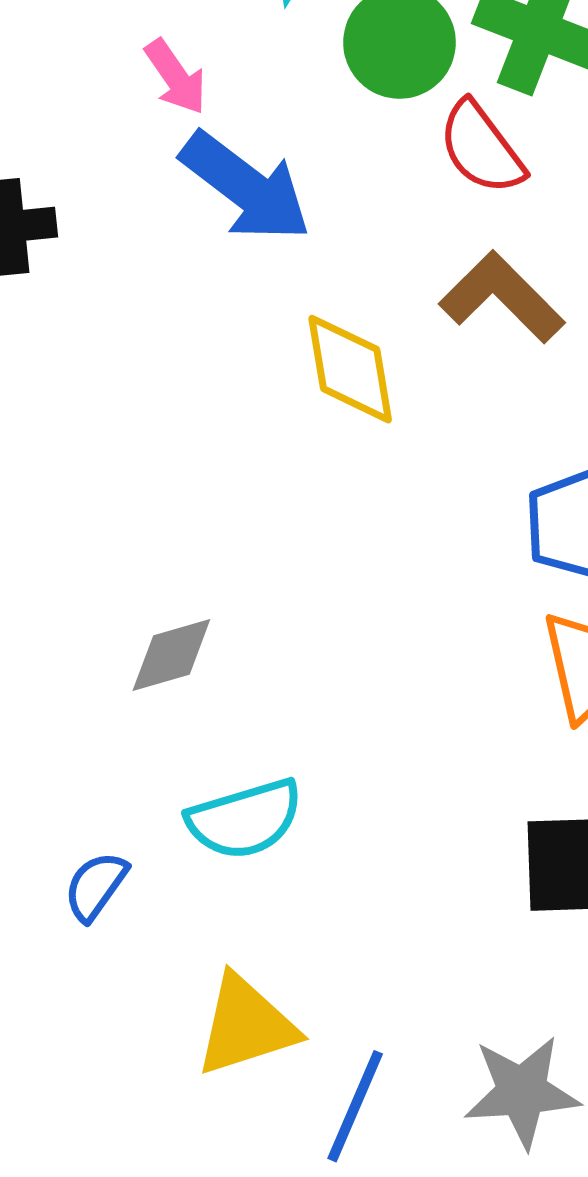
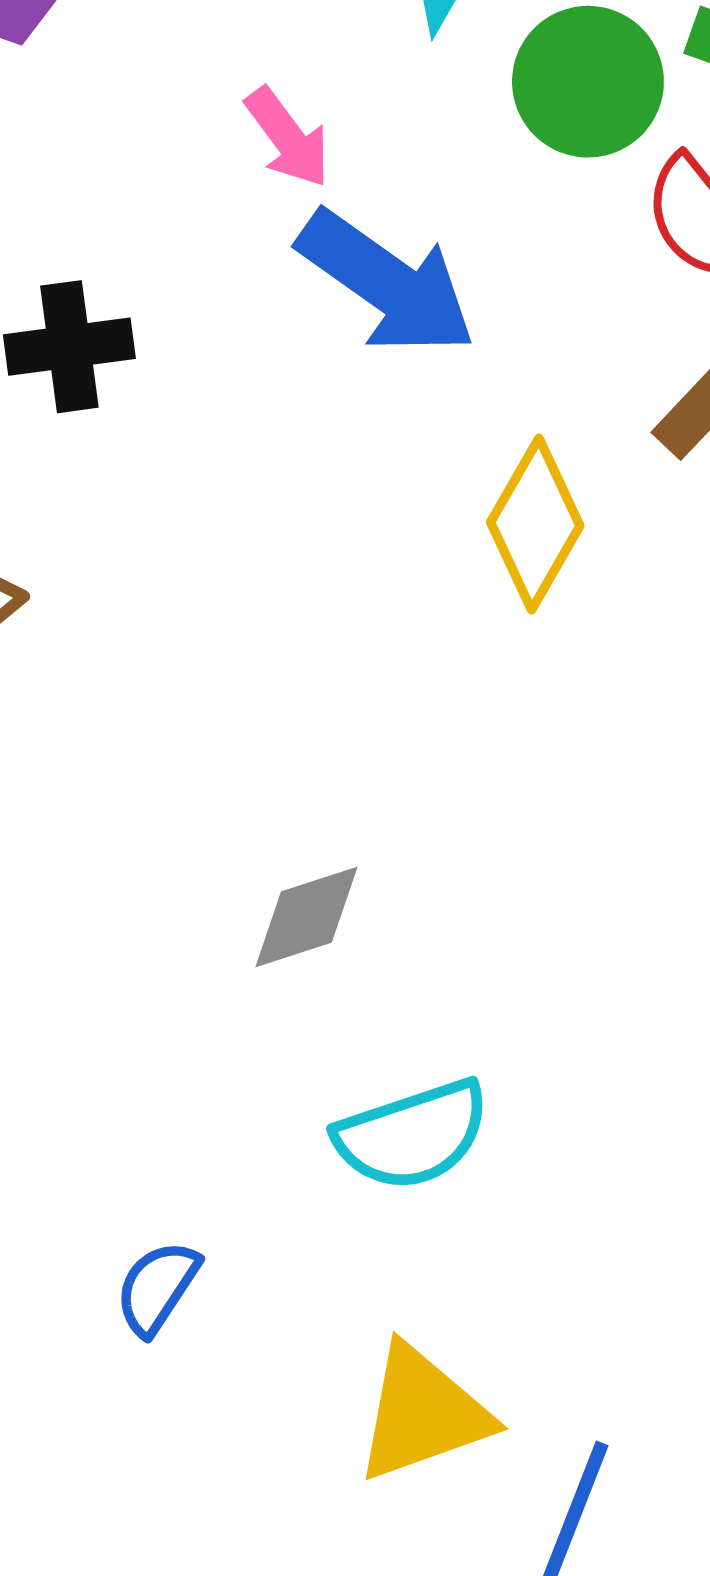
yellow diamond: (350, 369) -> (535, 524), turned 41
blue semicircle: (96, 886) -> (157, 1288), moved

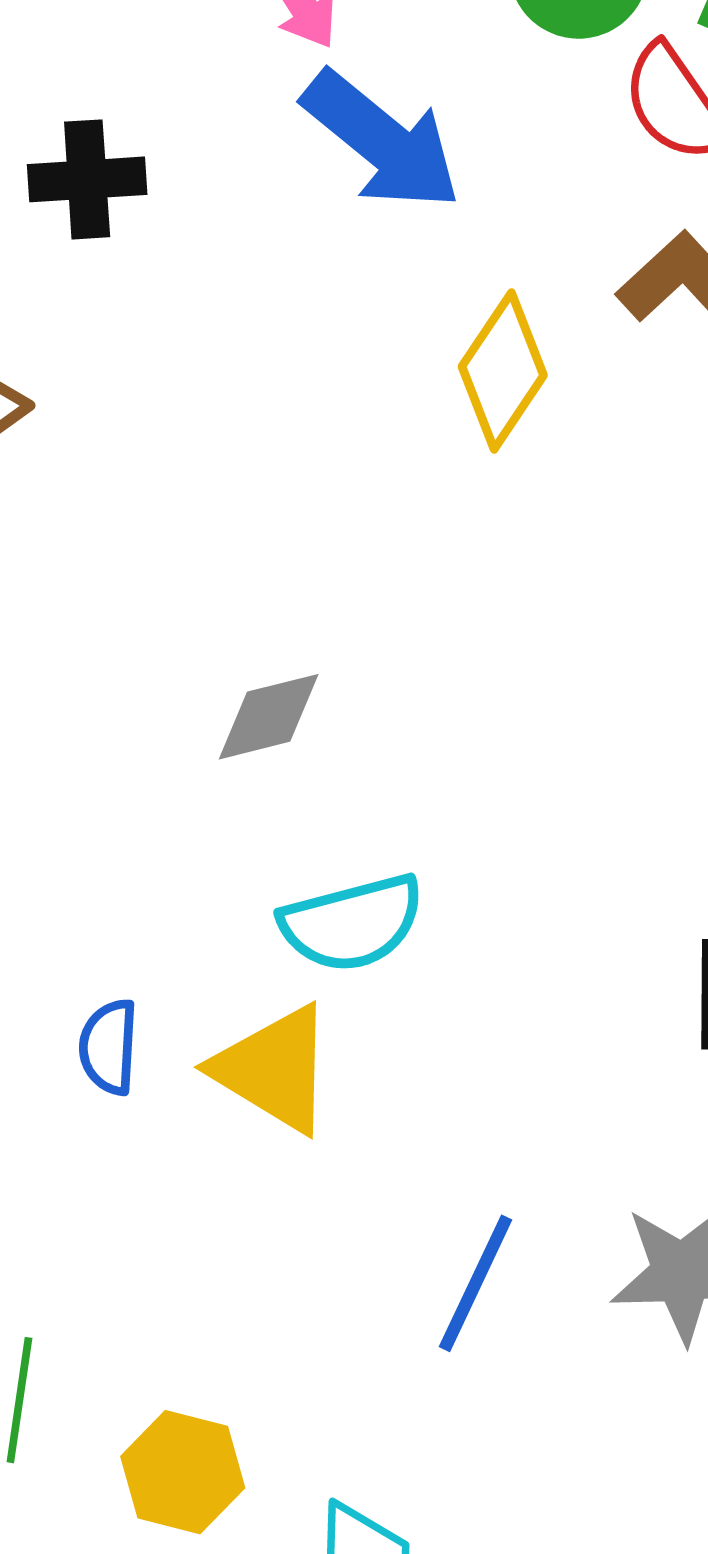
blue semicircle: (157, 1288) -> (109, 1047), turned -34
yellow triangle: (423, 1413) -> (274, 1069), moved, turned 47

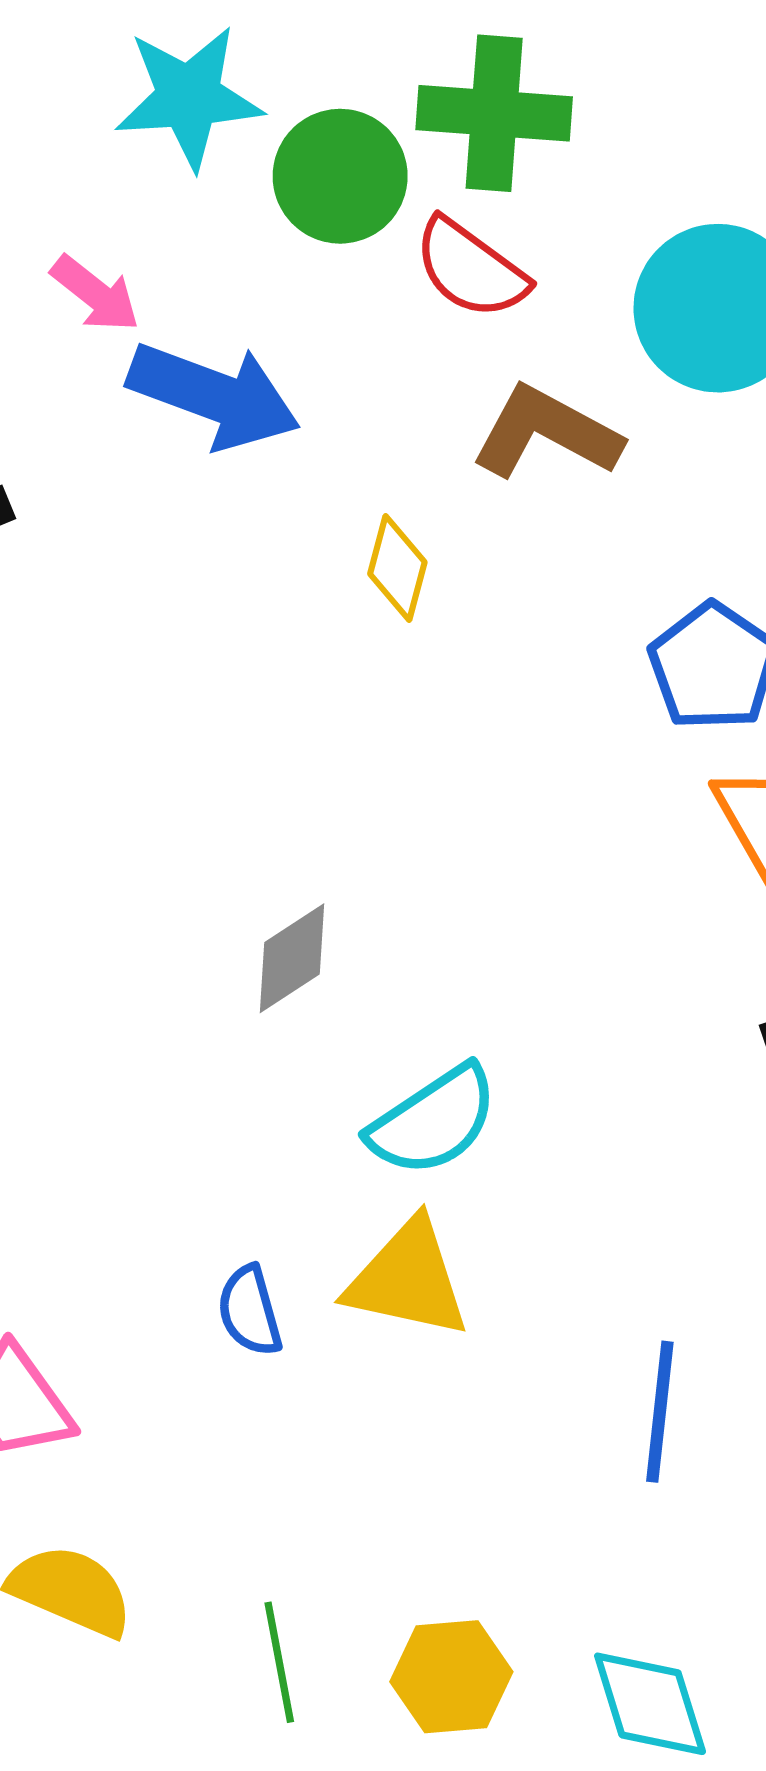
yellow diamond: (503, 371) -> (397, 568), size x0.7

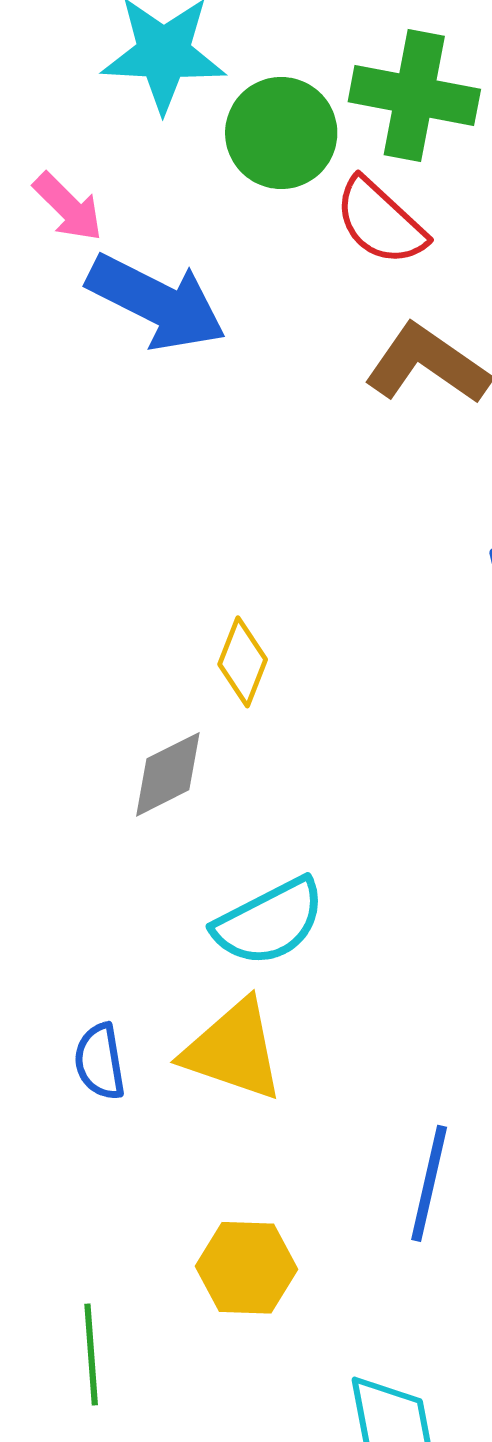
yellow diamond: (397, 568) -> (243, 662), moved
yellow hexagon: (451, 1677) -> (247, 1268), moved

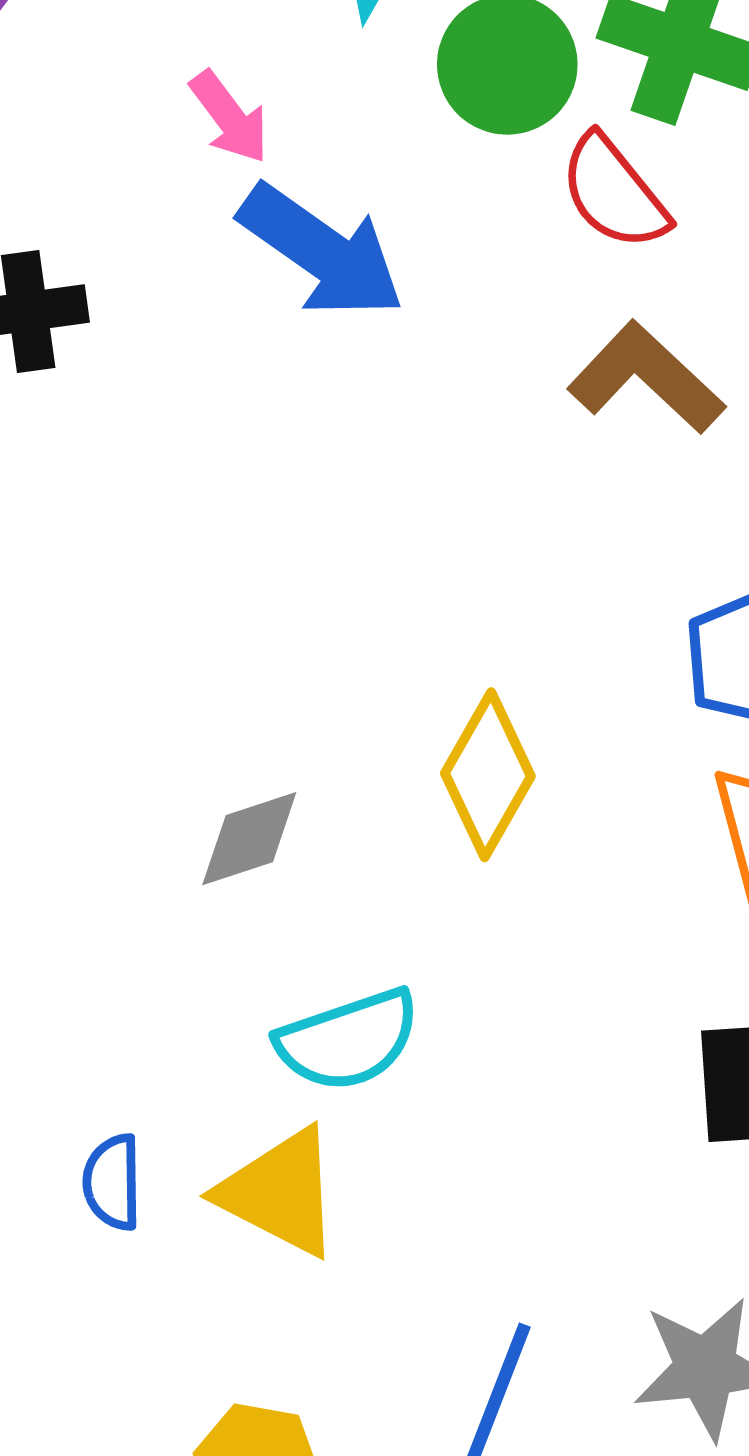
yellow diamond: (243, 662) -> (488, 775), moved, size x1.5

